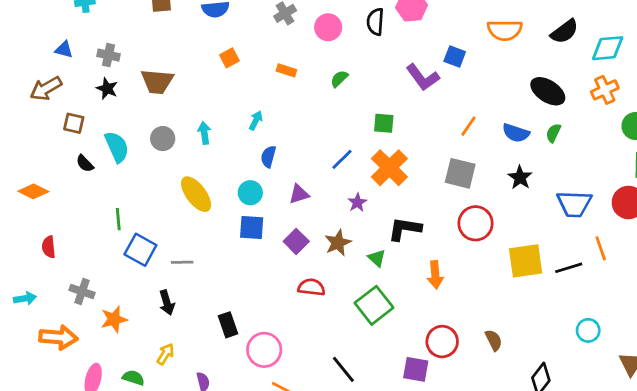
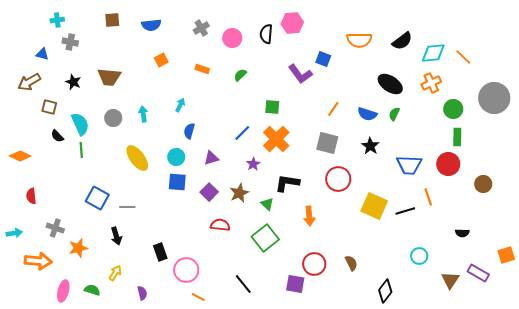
gray cross: (108, 55) -> (70, 42), moved
green line: (118, 219) -> (81, 150), moved
yellow square: (526, 261) -> (374, 206), turned 32

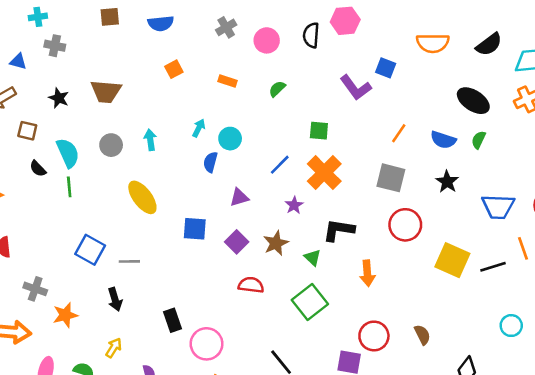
cyan circle: (176, 157) -> (230, 139), moved

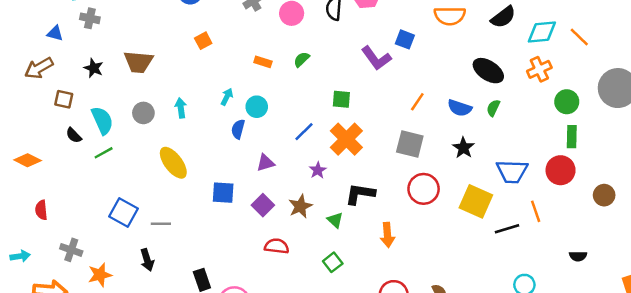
orange rectangle: (227, 81) -> (263, 62), moved
green line: (69, 187) -> (104, 153), turned 66
yellow square: (452, 260) -> (476, 201), moved
green square: (310, 302) -> (333, 262), size x0.6

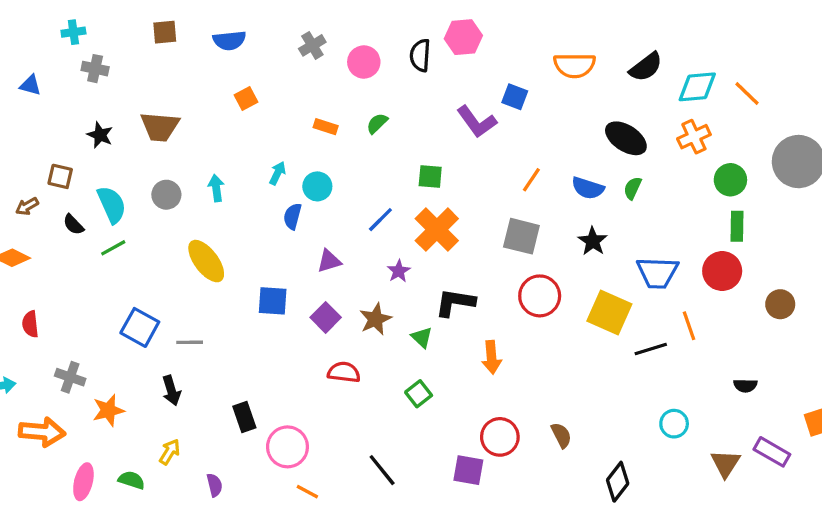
blue triangle: (55, 33) -> (30, 85), moved
brown arrow: (39, 68) -> (27, 206), moved, size x0.6

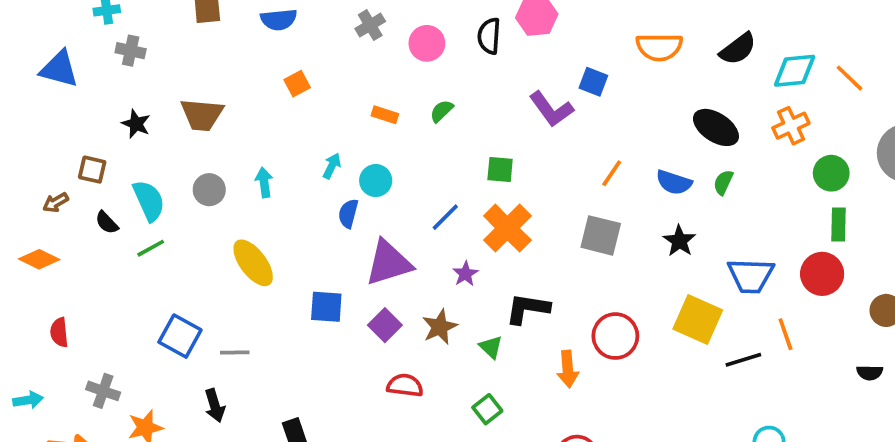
blue triangle: (30, 85) -> (59, 69), size x1.6
purple triangle: (329, 261) -> (389, 263), size x1.8
red circle: (540, 296) -> (615, 336), moved
black semicircle: (745, 385) -> (870, 373), moved

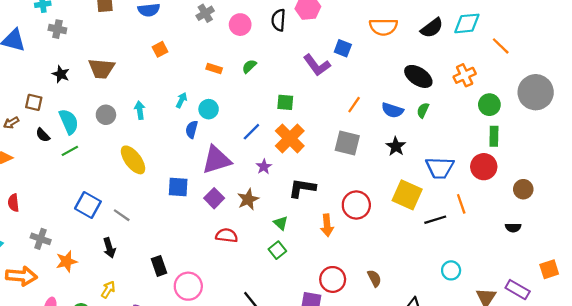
cyan diamond: (795, 71) -> (467, 23), moved
green triangle: (491, 347) -> (281, 223), moved
gray line: (235, 352) -> (122, 215), turned 36

